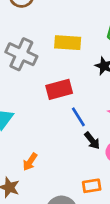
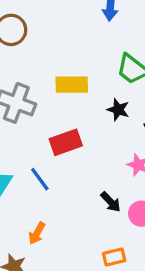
blue line: (78, 117) -> (40, 179), moved

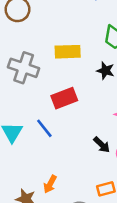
orange arrow: (37, 233) -> (50, 184), moved

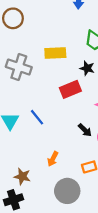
red rectangle: (64, 98) -> (70, 89), moved
orange arrow: (50, 184) -> (53, 159), moved

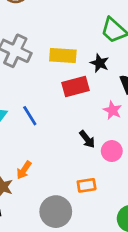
yellow rectangle: (55, 53) -> (63, 55), moved
orange arrow: (53, 159) -> (24, 170), moved

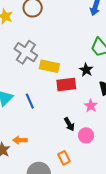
yellow rectangle: (63, 55) -> (49, 66), moved
orange arrow: (24, 170) -> (20, 140), turned 48
orange rectangle: (87, 185) -> (64, 158), turned 64

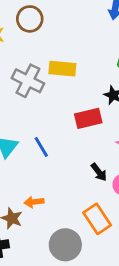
yellow rectangle: (49, 66) -> (62, 69), moved
orange rectangle: (64, 158) -> (97, 219), size x1.5

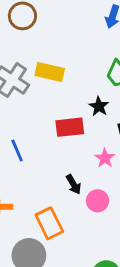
orange rectangle: (97, 219) -> (49, 223), moved

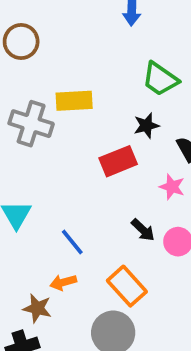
black star: (99, 106) -> (146, 126), turned -30
blue line: (17, 150) -> (72, 242), moved

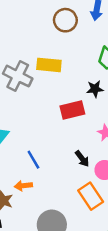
brown circle: (21, 42) -> (65, 20), moved
orange rectangle: (127, 286) -> (91, 196), moved

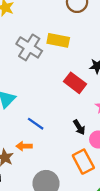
red rectangle: (72, 110) -> (75, 83), turned 45
blue line: (33, 160) -> (36, 124), turned -30

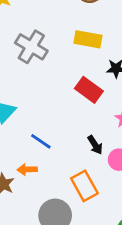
yellow rectangle: (58, 40) -> (88, 39), moved
orange rectangle: (83, 162) -> (84, 186), moved

